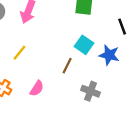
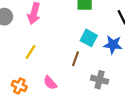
pink semicircle: (37, 88) -> (50, 83), turned 112

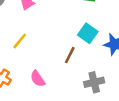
gray cross: (100, 80) -> (94, 82), turned -35

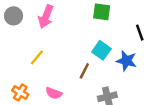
pink semicircle: (38, 79) -> (54, 93), turned -35

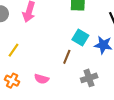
yellow line: (37, 57) -> (13, 50), moved

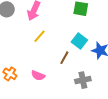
yellow line: (13, 50) -> (40, 36), moved

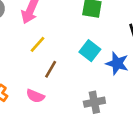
brown line: (64, 58) -> (51, 69), moved

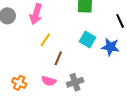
gray cross: (94, 102) -> (75, 82), moved

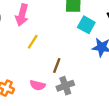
cyan square: (88, 40) -> (86, 25), moved
brown line: (58, 58) -> (57, 66), moved

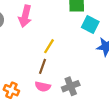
yellow line: (33, 42) -> (49, 46), moved
brown line: (57, 66) -> (42, 66), moved

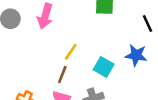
cyan square: (90, 24) -> (104, 67), moved

